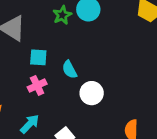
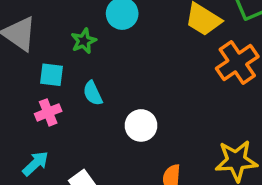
green star: (62, 15) -> (84, 41), moved
white circle: (92, 93) -> (141, 125), moved

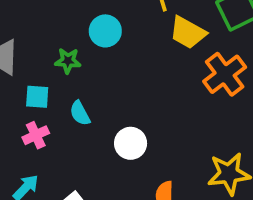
green star: (84, 41) -> (68, 61), turned 30

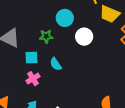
white circle: (131, 143) -> (84, 37), moved

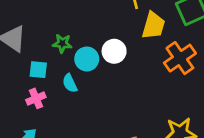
yellow trapezoid: (110, 14) -> (153, 26), turned -105
cyan circle: (65, 18) -> (87, 59), moved

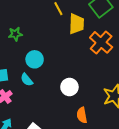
green star: (62, 43) -> (15, 34), moved
white circle: (114, 51) -> (69, 87), moved

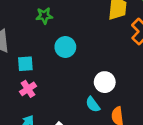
cyan semicircle: (27, 80) -> (93, 104), moved

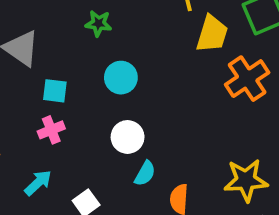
white circle: (105, 82) -> (128, 137), moved
cyan semicircle: (93, 104) -> (145, 173), turned -126

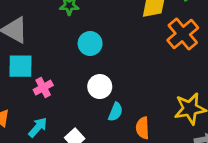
cyan square: (55, 91) -> (20, 66), moved, size x1.4

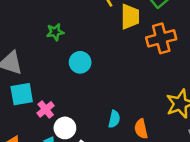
orange cross: (183, 34) -> (161, 38), turned 36
white circle: (100, 87) -> (65, 128), moved

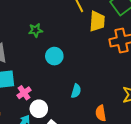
cyan semicircle: (114, 119) -> (76, 91), moved

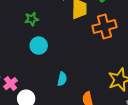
green star: (35, 30) -> (32, 19), moved

